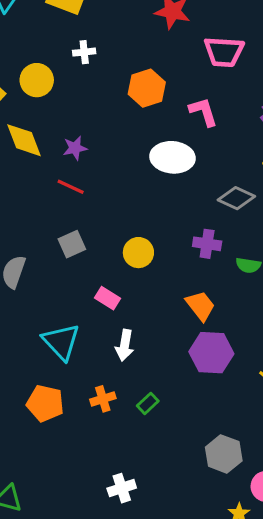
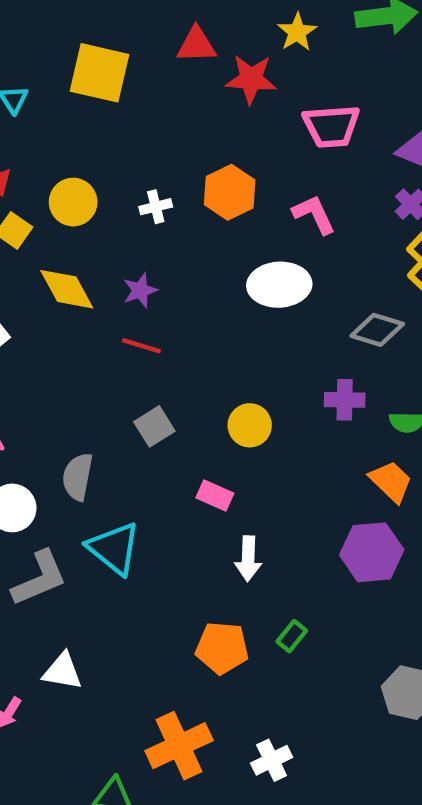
white cross: (84, 52) -> (156, 207), moved
orange trapezoid: (200, 306) -> (391, 481), moved
cyan triangle: (61, 342) -> (114, 548), moved
orange cross: (103, 399) -> (179, 746), moved, size x1.8
orange pentagon: (45, 403) -> (222, 648), moved

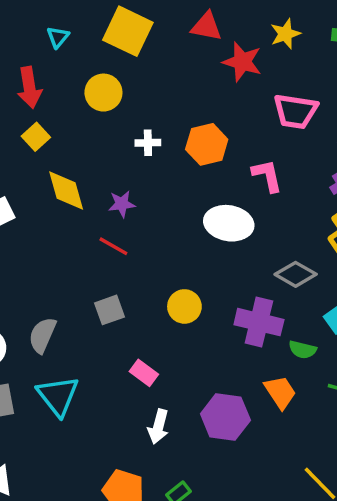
yellow circle: (73, 202) -> (103, 93), moved
purple cross: (345, 400) -> (259, 322), size x1.5
yellow circle: (250, 425) -> (184, 306), moved
purple hexagon: (372, 552) -> (225, 417), moved

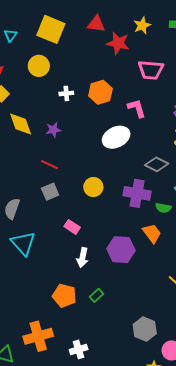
white ellipse: (229, 223) -> (116, 137), turned -32
red line: (113, 246) -> (49, 165), moved

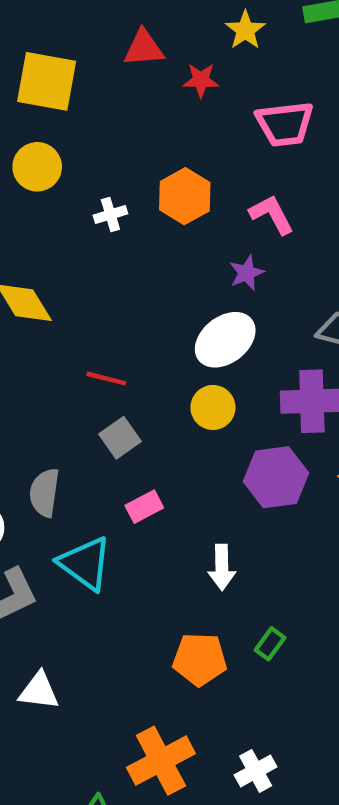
red star: (118, 43) -> (201, 80), size x0.7
purple star: (53, 130) -> (247, 273), moved
white ellipse: (116, 137) -> (225, 340), moved
pink rectangle: (72, 227) -> (144, 507), moved, turned -49
purple hexagon: (121, 250) -> (276, 477), moved

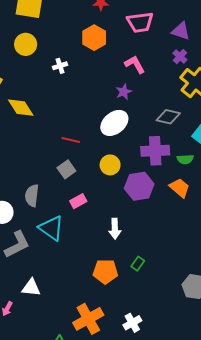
orange hexagon: (185, 196) -> (94, 38), moved
red line: (106, 379) -> (71, 140), moved
yellow circle: (213, 407) -> (110, 165), moved

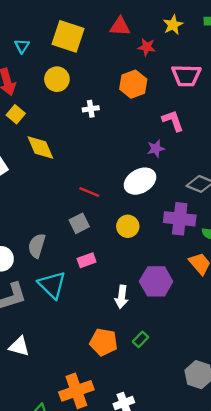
purple hexagon: (139, 186) -> (156, 281), moved

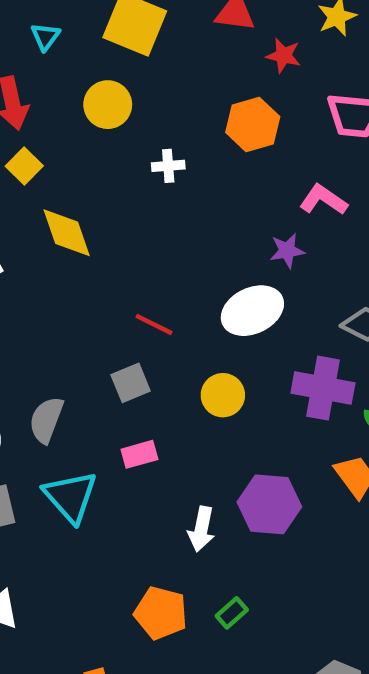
pink L-shape: (173, 121) -> (323, 200), turned -40

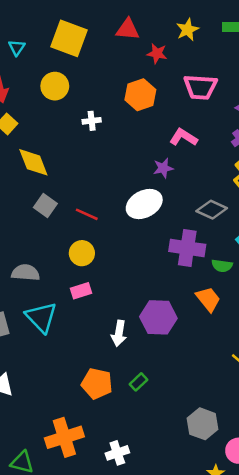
gray square: (131, 383) -> (45, 205), moved, turned -30
yellow circle: (223, 395) -> (82, 253), moved
gray semicircle: (46, 420) -> (26, 273), turned 76

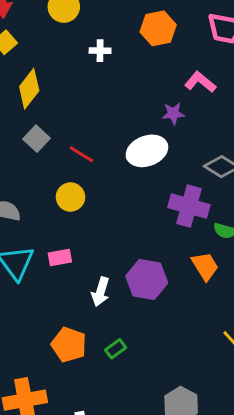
yellow diamond: (33, 162) -> (29, 89), turned 52
pink rectangle: (81, 291) -> (60, 258), moved

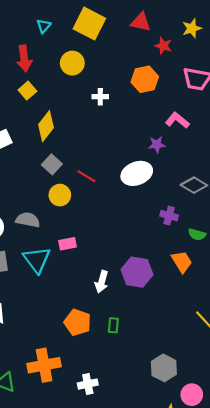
yellow circle: (70, 197) -> (60, 195), moved
purple cross: (189, 206) -> (169, 216), size x0.6
pink rectangle: (60, 258) -> (67, 244), moved
green rectangle: (116, 349) -> (113, 325), turned -48

